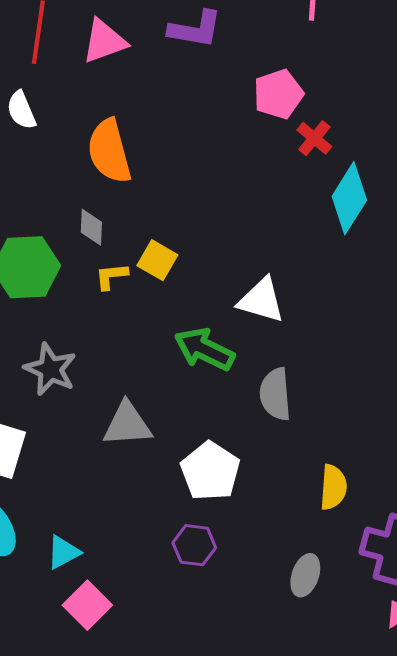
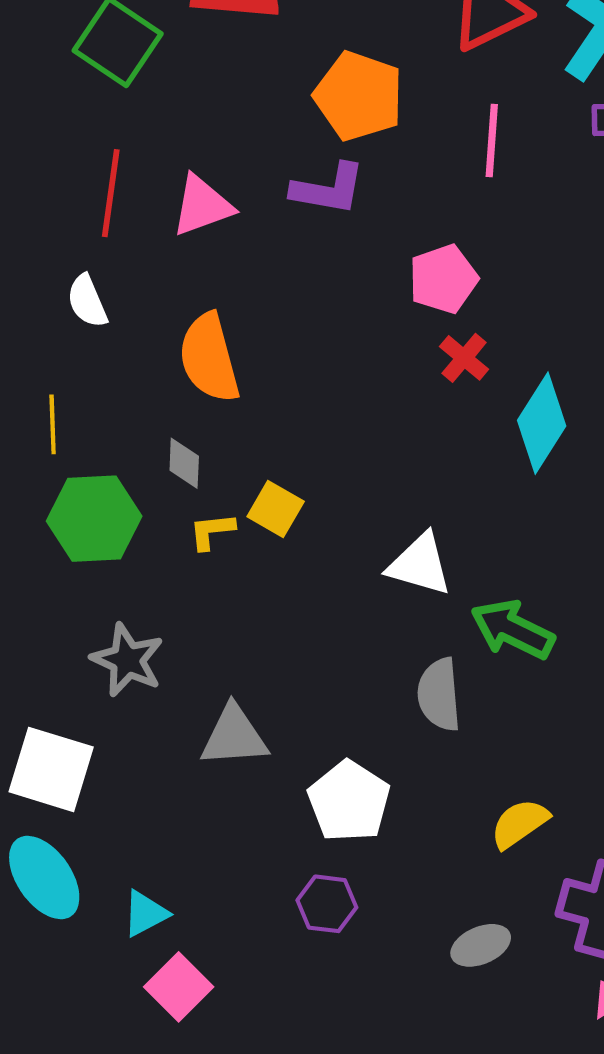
red cross: (314, 138) -> (464, 358), moved
green arrow: (204, 349) -> (513, 629), moved
yellow semicircle: (333, 487) -> (519, 823), turned -129
gray ellipse: (305, 575) -> (481, 945), turned 48

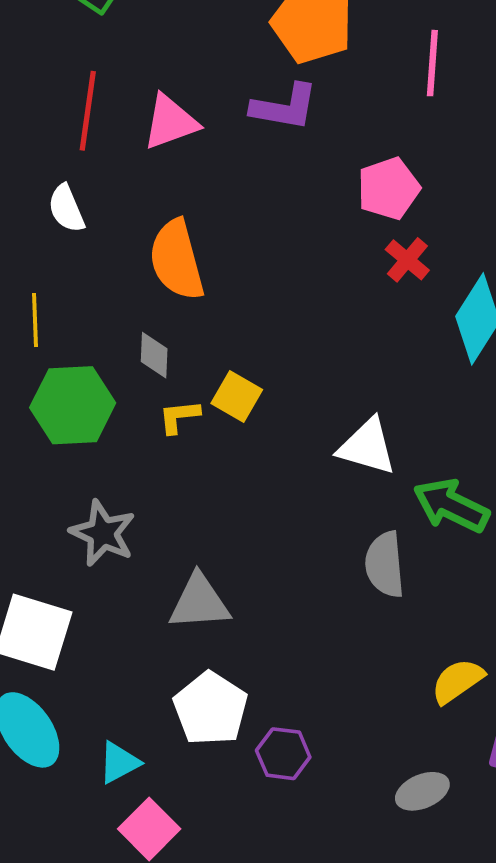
white pentagon: (349, 801) -> (211, 709), moved

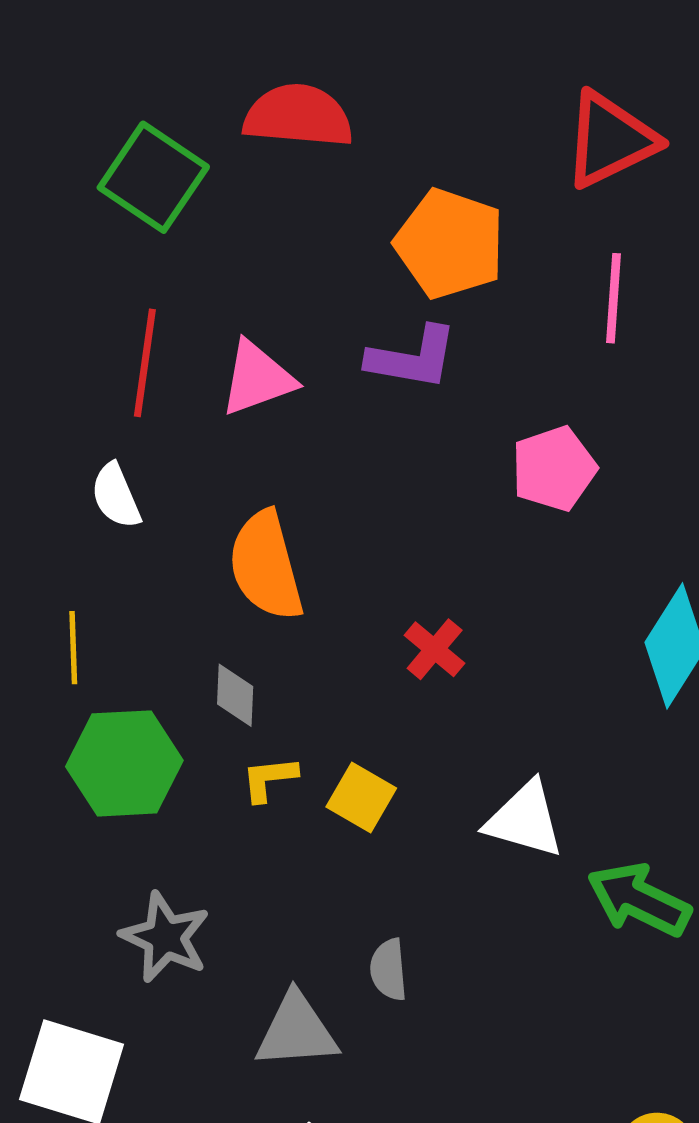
red cross: (407, 260) -> (435, 649), moved
yellow square: (237, 397) -> (361, 798), moved
gray semicircle: (385, 564) -> (389, 970), moved, size x0.7

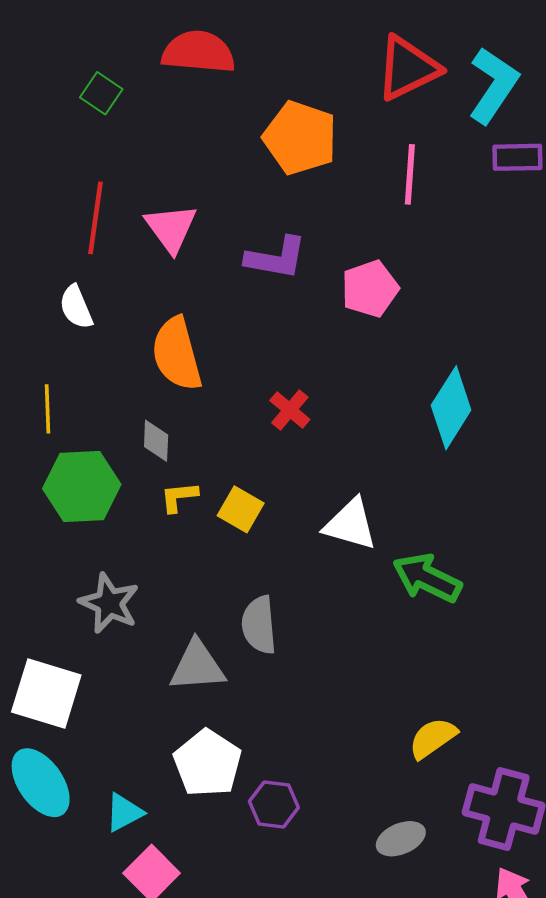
green square: (153, 177) -> (101, 93), size x0.6
purple L-shape: (412, 358) -> (276, 258), moved
pink triangle: (257, 378) -> (171, 228), turned -46
gray semicircle: (389, 970) -> (259, 625), size x1.4

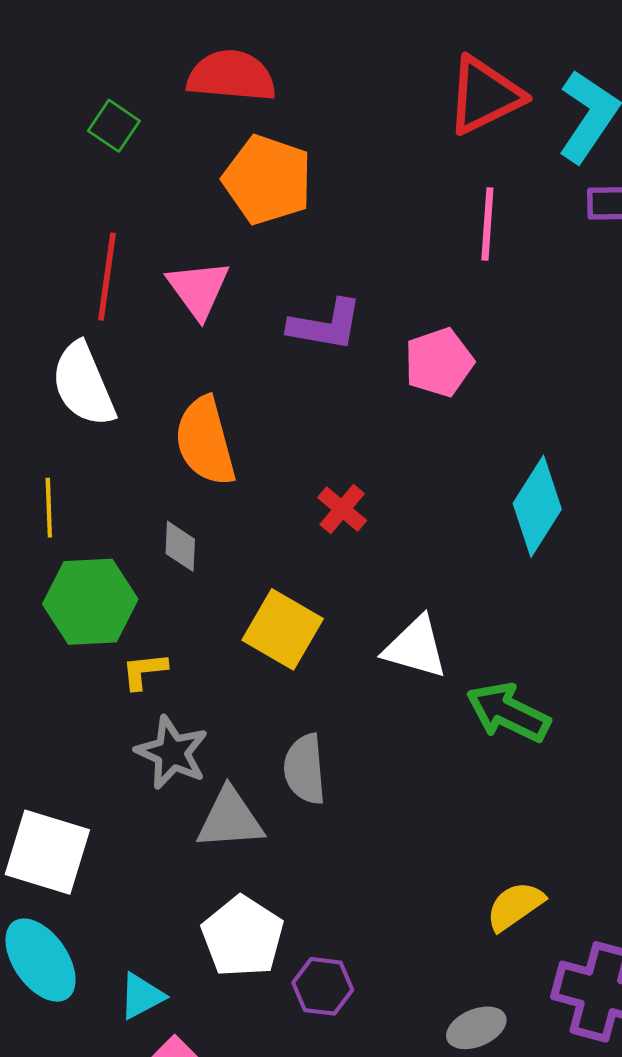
orange pentagon: (300, 138) -> (267, 180), moved
white semicircle: (76, 307) -> (83, 384), size x1.6
yellow L-shape: (179, 497) -> (144, 671), moved
yellow square: (241, 509) -> (283, 629), size x1.4
gray star: (109, 603) -> (172, 753), moved

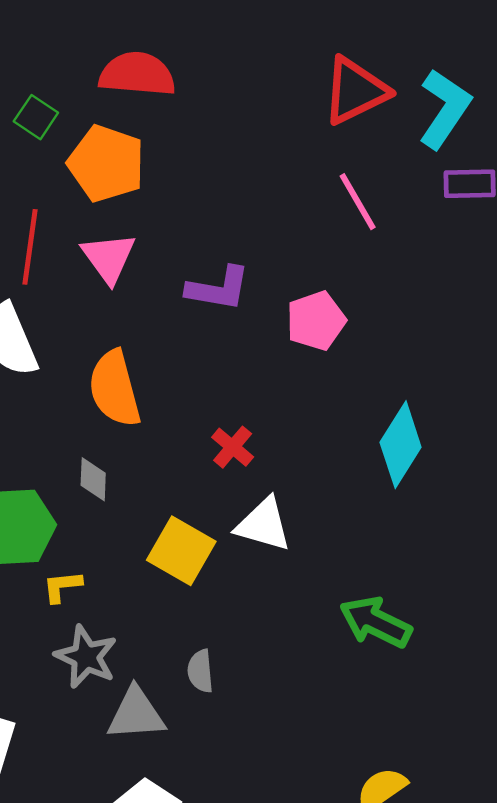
orange pentagon: (267, 180) -> (106, 163), moved
pink line: (487, 224) -> (358, 202), turned -34
white triangle: (415, 647) -> (264, 524), moved
gray semicircle: (305, 769) -> (200, 671), size x0.7

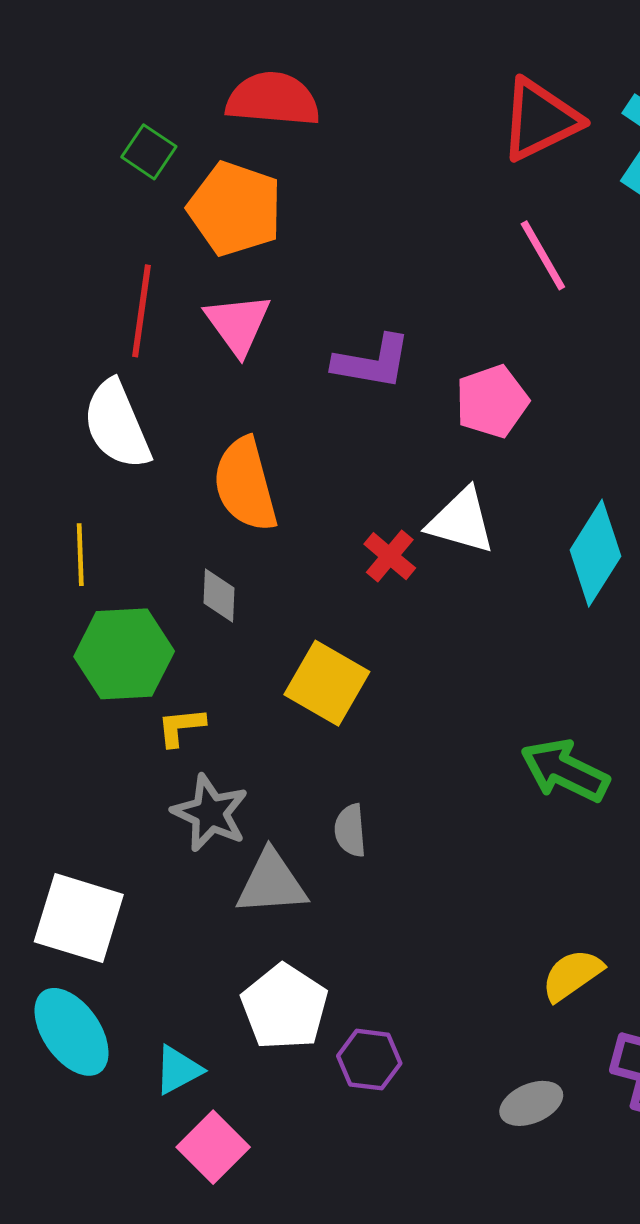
white triangle: (264, 524) -> (461, 521), moved

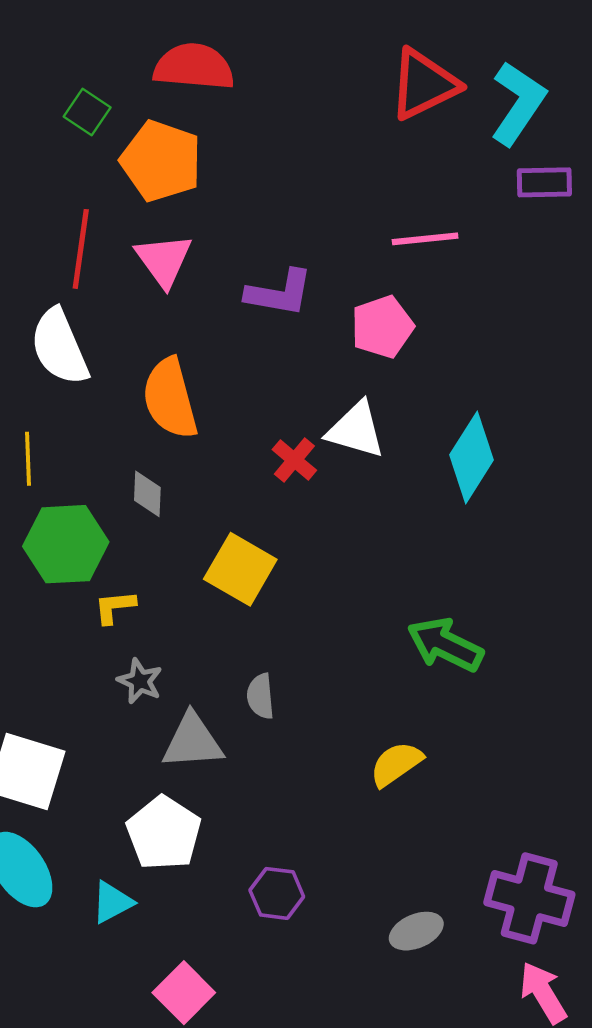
pink line: (543, 255) -> (425, 239), moved, turned -66
gray star: (210, 813) -> (140, 681), size x0.7
yellow semicircle: (572, 975) -> (396, 764), moved
white pentagon: (285, 1007) -> (164, 833), moved
pink square: (213, 1147) -> (184, 993), moved

